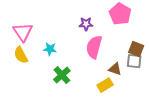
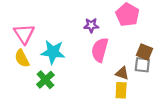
cyan star: (50, 49) -> (53, 52), size x1.6
green cross: (62, 75) -> (45, 80), moved
yellow rectangle: (105, 85) -> (121, 90), moved, turned -56

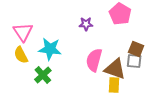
pink semicircle: (100, 50) -> (94, 60), moved
brown triangle: (122, 73) -> (115, 69), size x1.6

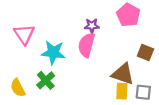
yellow semicircle: (21, 55) -> (18, 88), moved
pink semicircle: (94, 60) -> (86, 45), moved
gray square: (134, 61) -> (143, 92), moved

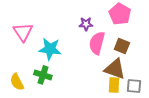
pink semicircle: (86, 45) -> (97, 43), moved
brown square: (145, 52) -> (122, 46), moved
green cross: (46, 80) -> (43, 75), turned -30

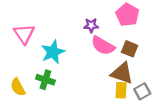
pink semicircle: (97, 43) -> (103, 46), turned -75
cyan star: (50, 49) -> (53, 52), turned -30
gray square: (134, 86) -> (142, 91), turned -35

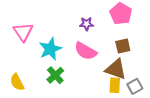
pink semicircle: (103, 46) -> (86, 51), moved
brown square: (130, 49) -> (123, 46), turned -35
green cross: (45, 80) -> (55, 75), moved, turned 30

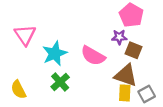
purple star: (87, 24) -> (119, 37), moved
brown square: (123, 46) -> (133, 50), turned 35

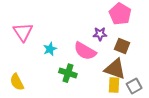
purple star: (119, 37) -> (100, 34), moved
cyan star: (55, 53) -> (50, 49), size x0.6
green cross: (60, 82) -> (68, 73), moved, turned -30

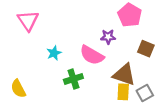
pink triangle: (23, 32) -> (28, 21), moved
brown square: (122, 46) -> (146, 49), moved
green cross: (68, 73) -> (73, 79), turned -36

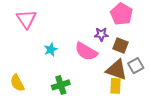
brown square: (146, 49) -> (121, 45), moved
green cross: (73, 79) -> (61, 85), moved
gray square: (145, 93) -> (136, 66), moved

